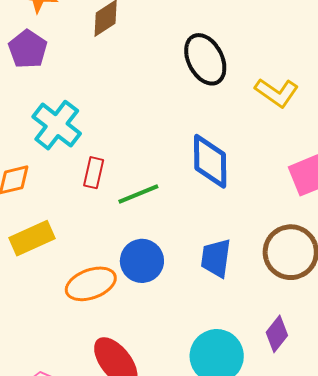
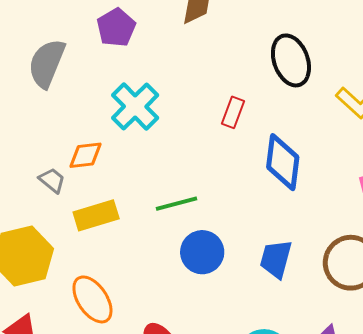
red rectangle: (94, 173) -> (233, 112), moved
green line: (138, 194) -> (176, 204), moved
orange ellipse: (91, 284) -> (92, 299), moved, turned 69

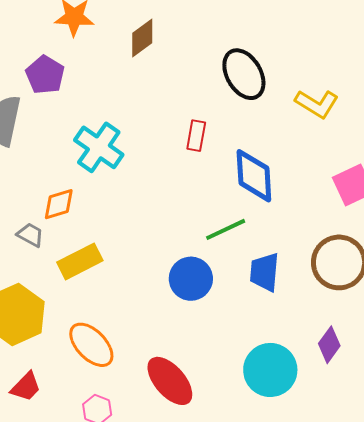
purple pentagon: (116, 27) -> (45, 75), moved
green line: (176, 204) -> (226, 229), moved

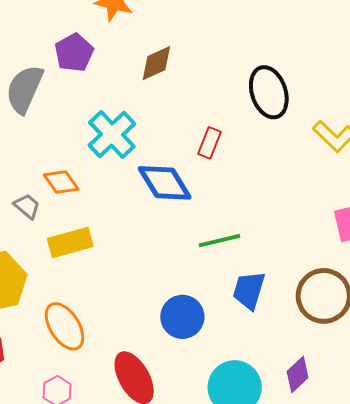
brown diamond: (142, 38) -> (156, 63), moved
blue diamond: (254, 176) -> (165, 183), moved, turned -40
orange diamond: (59, 204) -> (61, 182), turned 60
blue circle: (191, 279) -> (182, 317), moved

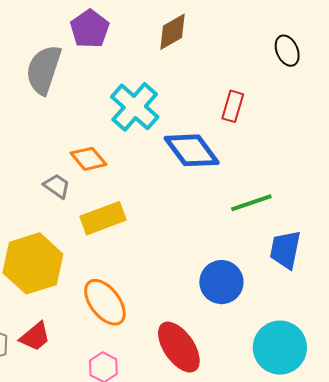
black ellipse: (269, 92) -> (287, 51), size x0.6

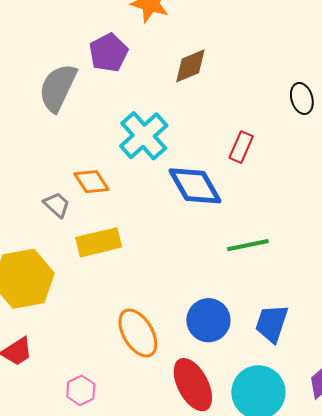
blue trapezoid: (285, 250) -> (272, 323), moved
orange ellipse: (105, 302) -> (138, 333), moved
red ellipse: (179, 347) -> (193, 385), moved

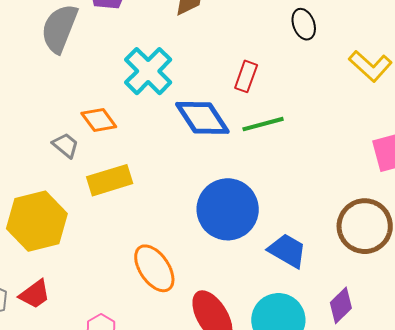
green line: (248, 245) -> (263, 124), moved
blue circle: (208, 320) -> (228, 209), moved, size x1.4
blue trapezoid: (272, 323) -> (287, 251), turned 105

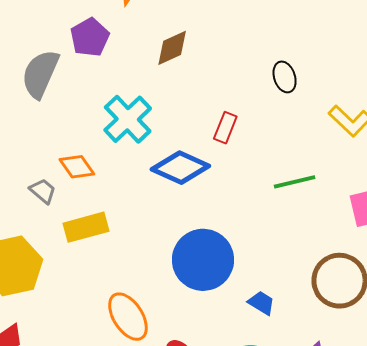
blue diamond: (202, 118) -> (180, 168), turned -34
green line: (263, 124) -> (295, 182), moved
blue trapezoid: (287, 251) -> (261, 303), size x0.7

